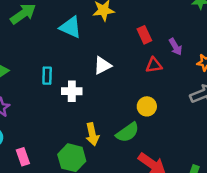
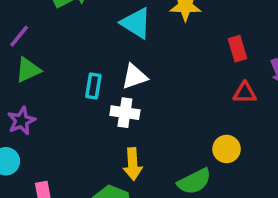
white triangle: (102, 65) -> (134, 77), moved
yellow arrow: (92, 134) -> (133, 164), moved

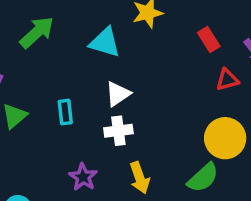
cyan rectangle: (93, 86) -> (65, 112), moved
purple star: (21, 121) -> (83, 177), moved
yellow circle: (227, 149) -> (225, 138), size x1.5

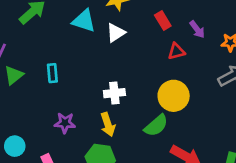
white triangle: (118, 94) -> (116, 33), moved
white cross: (118, 131) -> (114, 93), moved
purple star: (83, 177) -> (65, 123), turned -30

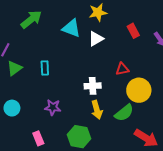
red triangle: (176, 51) -> (122, 69), moved
yellow arrow: (108, 124) -> (97, 110), moved
cyan circle: (15, 146) -> (12, 108), moved

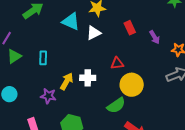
yellow arrow: (97, 110) -> (67, 81), moved, turned -138

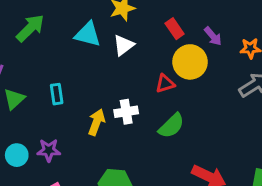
yellow circle: (132, 85) -> (190, 62), moved
purple star: (48, 96) -> (49, 150), moved
green semicircle: (116, 105) -> (171, 126), moved

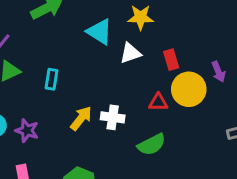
red rectangle: (175, 29) -> (171, 60), moved

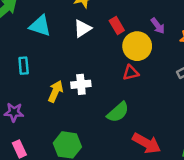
cyan triangle: (99, 32) -> (40, 26), moved
red triangle: (158, 102) -> (131, 73), moved
green semicircle: (152, 145) -> (118, 112), moved

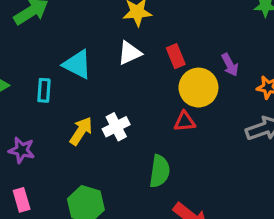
cyan triangle: (40, 26) -> (77, 64), moved
white cross: (81, 84) -> (116, 127), turned -30
green semicircle: (118, 112) -> (160, 171), turned -50

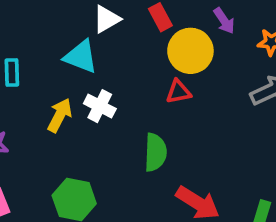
cyan triangle: (77, 64) -> (81, 57), moved
white cross: (116, 127) -> (100, 106), turned -30

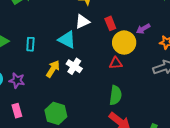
purple arrow: (224, 21) -> (143, 29), turned 88
green semicircle: (155, 152) -> (116, 95), moved

